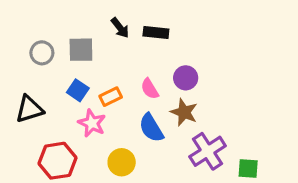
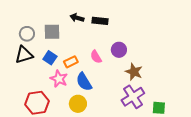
black arrow: (120, 28) -> (77, 18), turned 144
black triangle: (29, 109) -> (24, 55), moved
brown star: (184, 112) -> (134, 72), moved
blue semicircle: (151, 128) -> (84, 82), moved

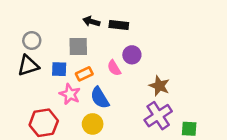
gray square: (52, 32) -> (78, 46), moved
purple circle: (119, 50) -> (132, 55), moved
blue square: (50, 58) -> (59, 69), turned -32

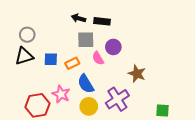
gray square: (78, 46) -> (86, 40), moved
pink star: (70, 94) -> (61, 94), moved
purple cross: (158, 116) -> (117, 99), moved
yellow circle: (93, 124) -> (89, 106), moved

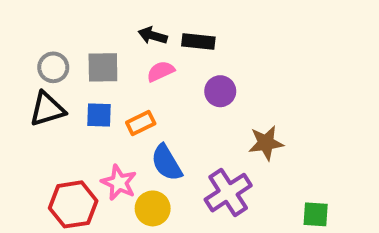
gray square: (86, 40) -> (103, 67), moved
pink semicircle: (98, 58) -> (161, 71), moved, turned 96
brown star: (137, 74) -> (266, 143), turned -30
yellow circle: (89, 106) -> (153, 208), moved

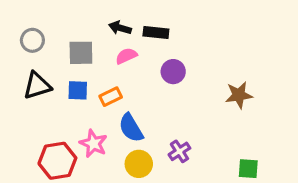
gray circle: (53, 67) -> (32, 40), moved
brown star: (266, 143) -> (239, 95), moved
purple cross: (228, 193) -> (179, 151), size x0.6
yellow circle: (153, 208) -> (139, 164), moved

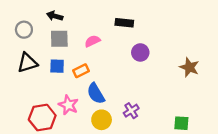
black arrow: (120, 28) -> (55, 16), moved
black rectangle: (156, 32) -> (124, 23), moved
purple circle: (173, 72) -> (140, 52), moved
brown star: (239, 95) -> (189, 67), moved, turned 30

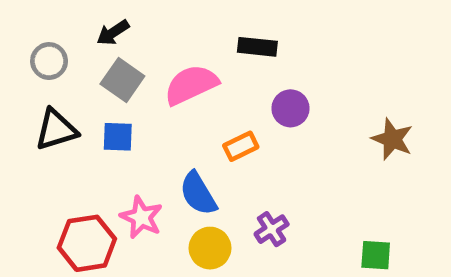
black arrow: (55, 16) -> (113, 33), turned -49
gray square: (59, 39) -> (122, 80), turned 36
pink semicircle: (92, 41) -> (191, 85), size x1.6
orange rectangle: (81, 71) -> (241, 146), moved

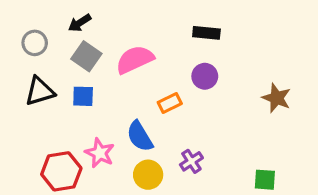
black rectangle: (257, 47) -> (206, 33), moved

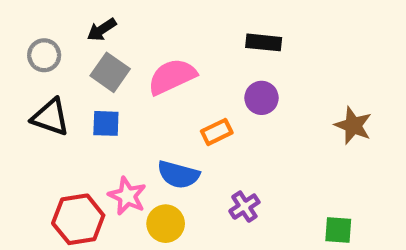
black triangle: (40, 91) -> (51, 117), turned 36
blue semicircle: (140, 136) -> (178, 175), turned -44
yellow circle: (148, 175) -> (166, 224), moved

